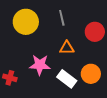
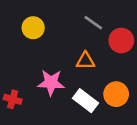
gray line: (62, 18) -> (93, 23), moved, turned -42
yellow circle: (26, 22) -> (33, 28), size x0.7

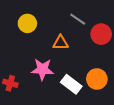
orange triangle: (86, 61) -> (61, 43), moved

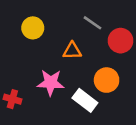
orange circle: (97, 79) -> (107, 80), moved

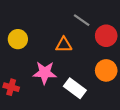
yellow circle: (33, 28) -> (18, 39), moved
orange circle: (107, 80) -> (106, 70), moved

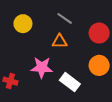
gray line: (82, 20) -> (65, 18), moved
yellow circle: (18, 39) -> (23, 24), moved

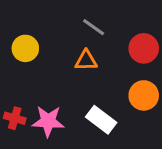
yellow circle: (23, 24) -> (25, 48), moved
pink star: (42, 67) -> (48, 121), moved

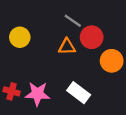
red circle: (144, 48) -> (92, 37), moved
orange circle: (144, 95) -> (112, 61), moved

